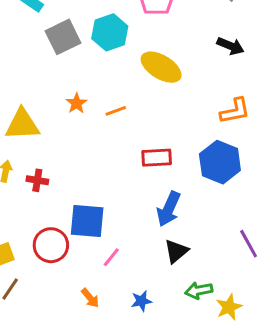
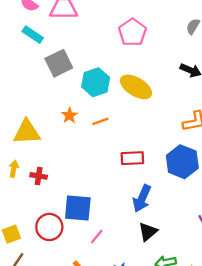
cyan hexagon: (110, 32) -> (96, 82), moved

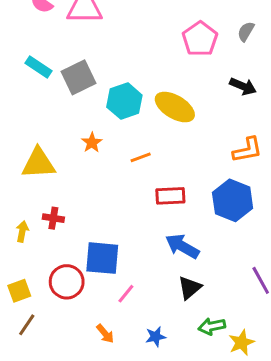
pink pentagon: (132, 32) -> (200, 39), moved
cyan rectangle: (33, 35) -> (39, 67), moved
orange line: (100, 121) -> (141, 157), moved
yellow arrow: (14, 169) -> (22, 231), moved
blue arrow: (142, 198) -> (182, 246), turned 96

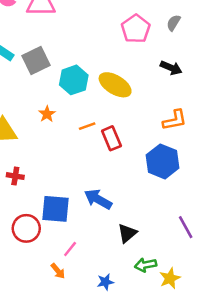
red rectangle: (170, 196) -> (111, 138), moved, turned 70
blue arrow: (182, 246) -> (98, 199), moved
pink line: (126, 294) -> (70, 249), moved
blue star: (156, 337) -> (105, 282), moved

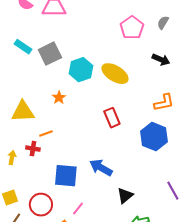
orange line: (87, 126) -> (46, 134), moved
red circle: (26, 228) -> (41, 205), moved

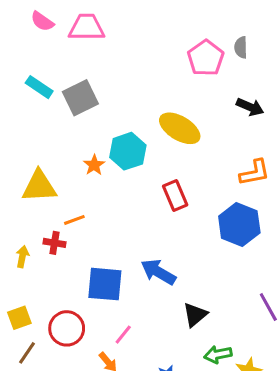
gray semicircle: (163, 23) -> (241, 47), moved, turned -32
cyan hexagon: (81, 70) -> (128, 151), moved

